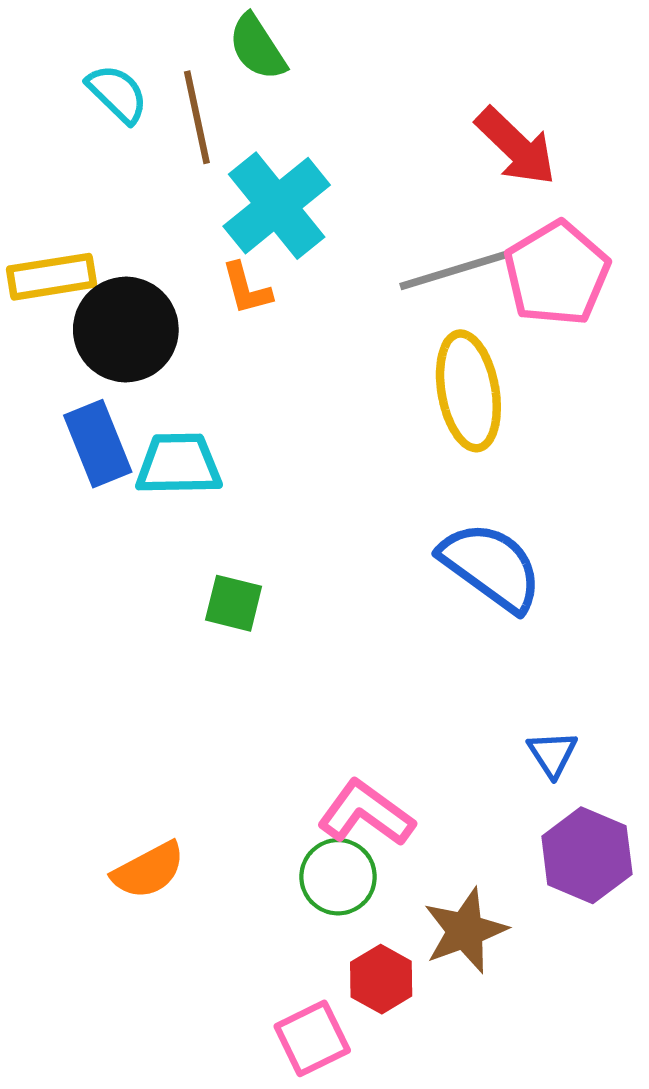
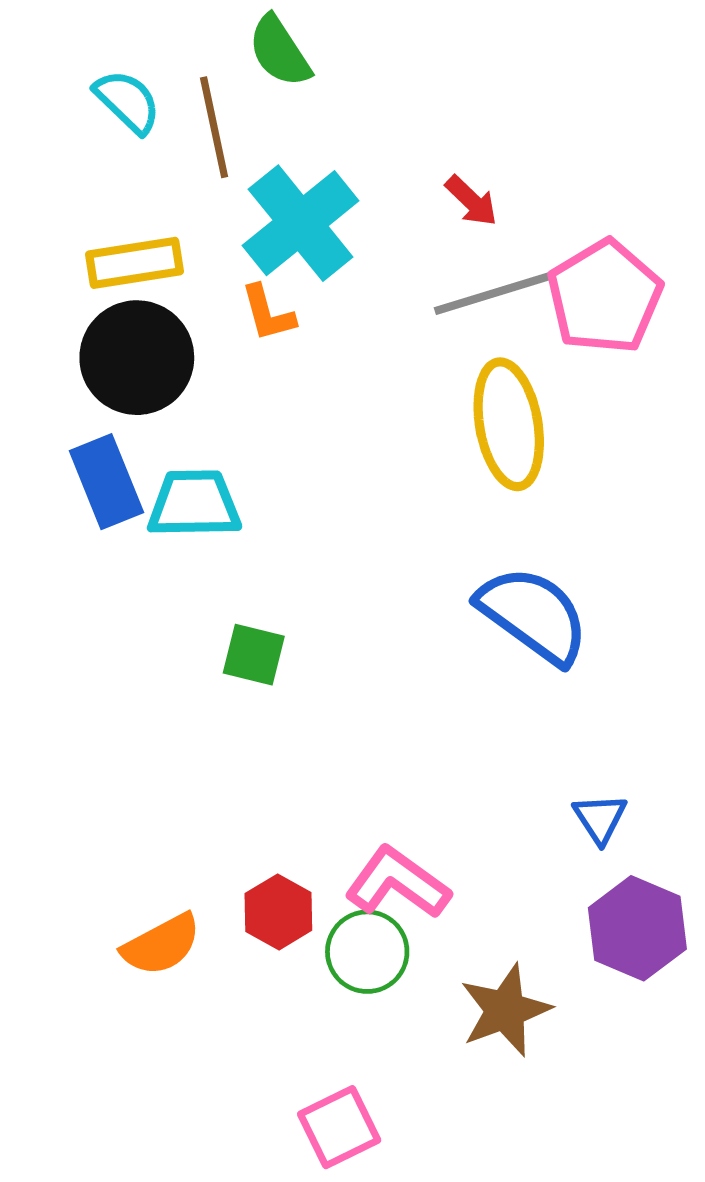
red arrow: (516, 146) -> (471, 201), moved, size x0.6
yellow rectangle: (52, 277) -> (134, 263), moved
red hexagon: (381, 979) -> (278, 912), moved

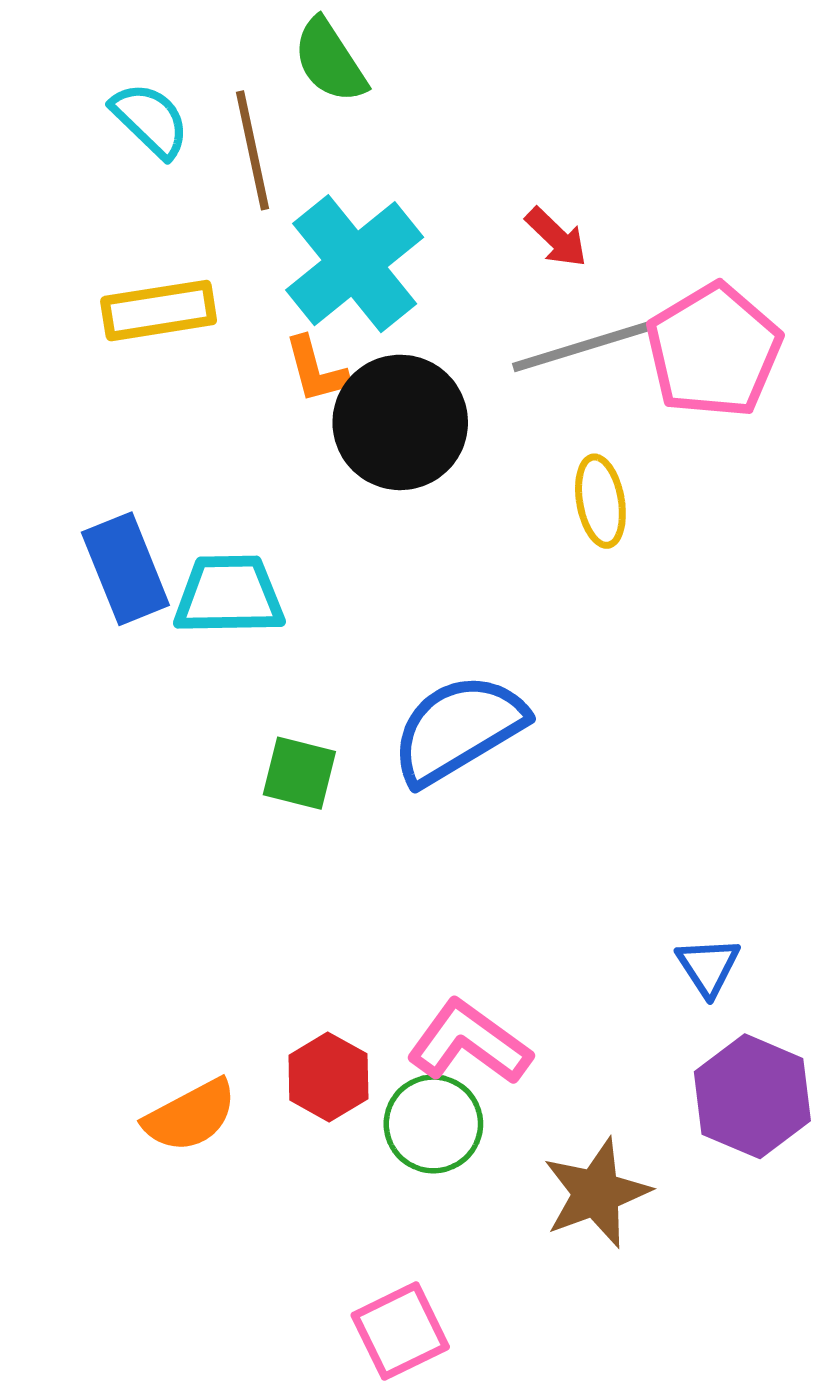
black circle: (137, 358) -> (400, 422), moved
yellow ellipse: (509, 424) -> (600, 501), size x0.6
blue semicircle: (533, 615) -> (458, 729), moved, turned -67

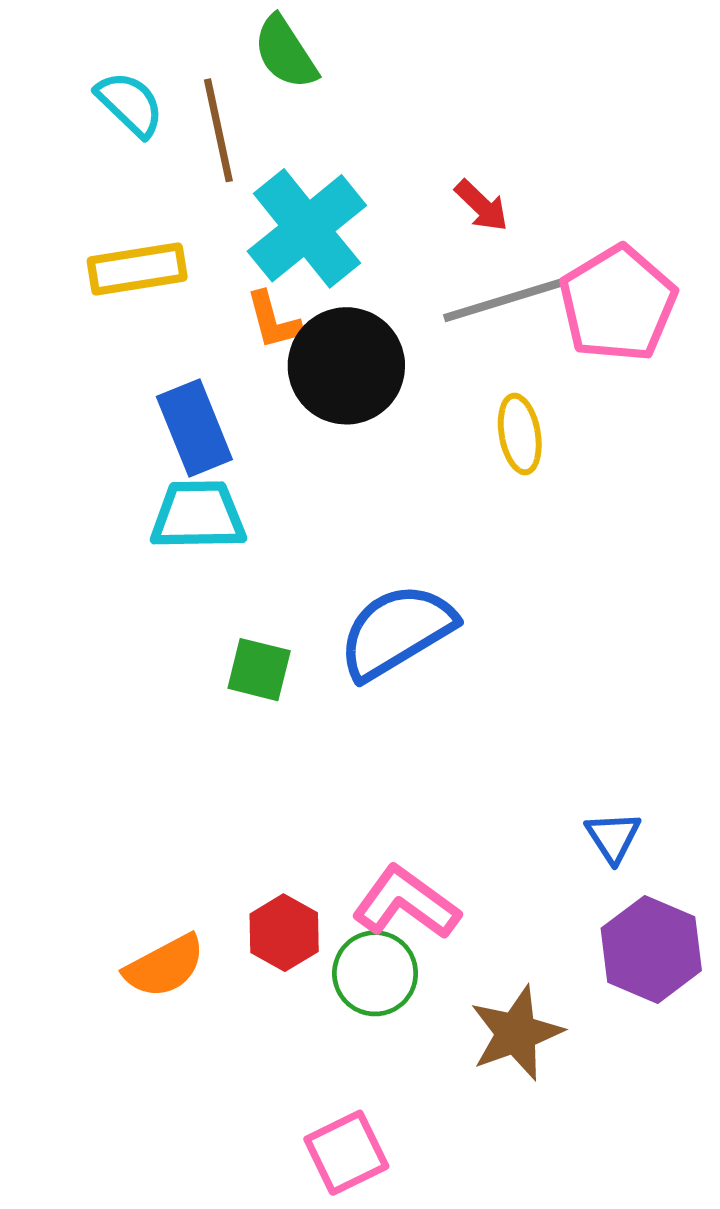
blue rectangle: (125, 569) -> (194, 428), moved

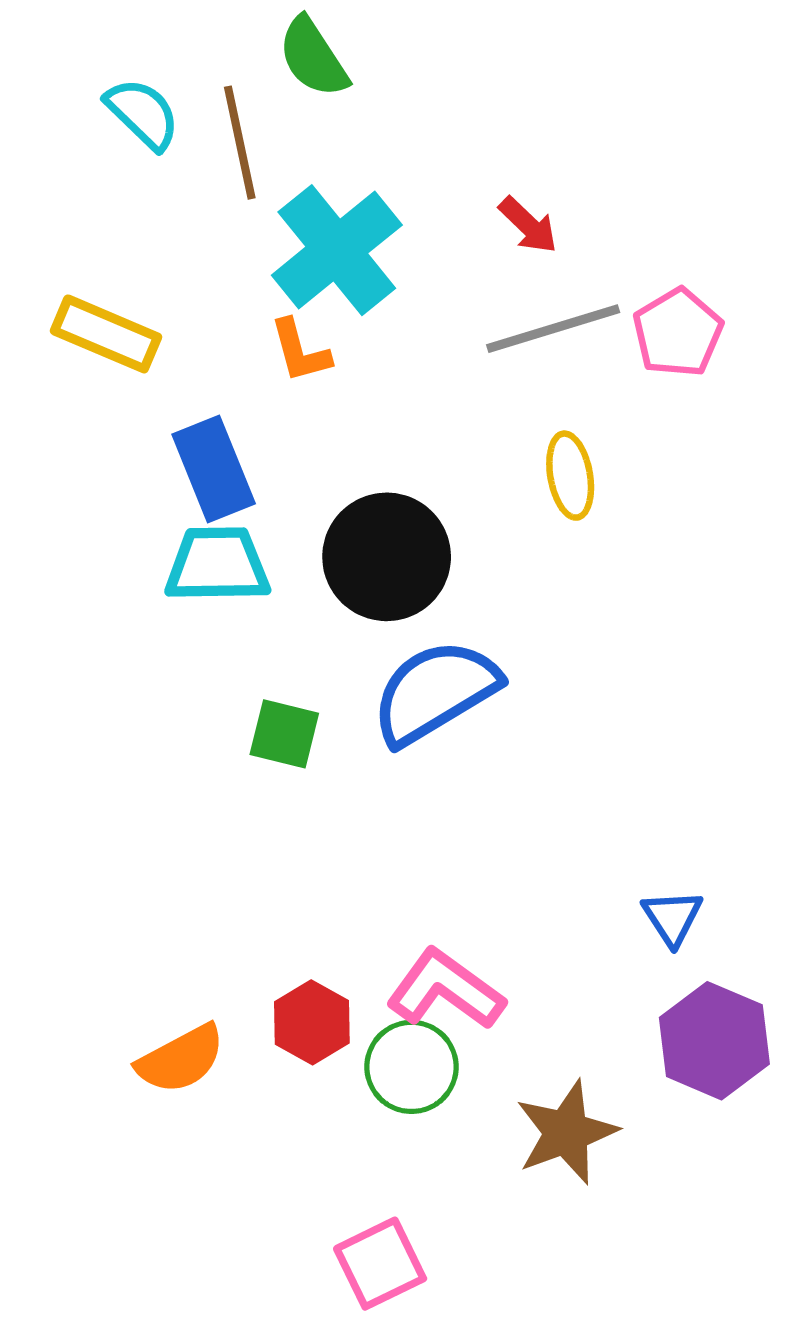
yellow rectangle: (137, 269) -> (106, 334), moved, turned 32
pink pentagon: (618, 304) -> (678, 333), size x0.7
black circle: (346, 366) -> (387, 557), moved

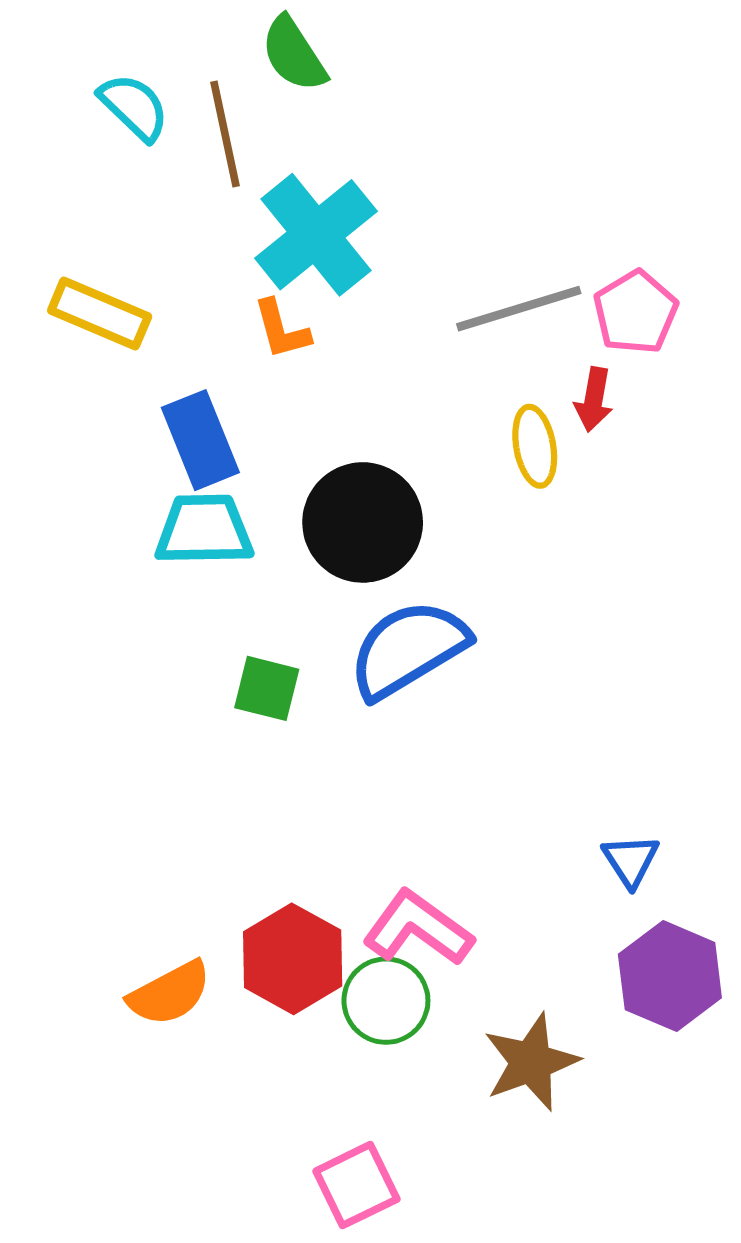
red arrow: (528, 225) -> (594, 400), moved, turned 56
red hexagon: (312, 1022) -> (293, 959), size x1.4

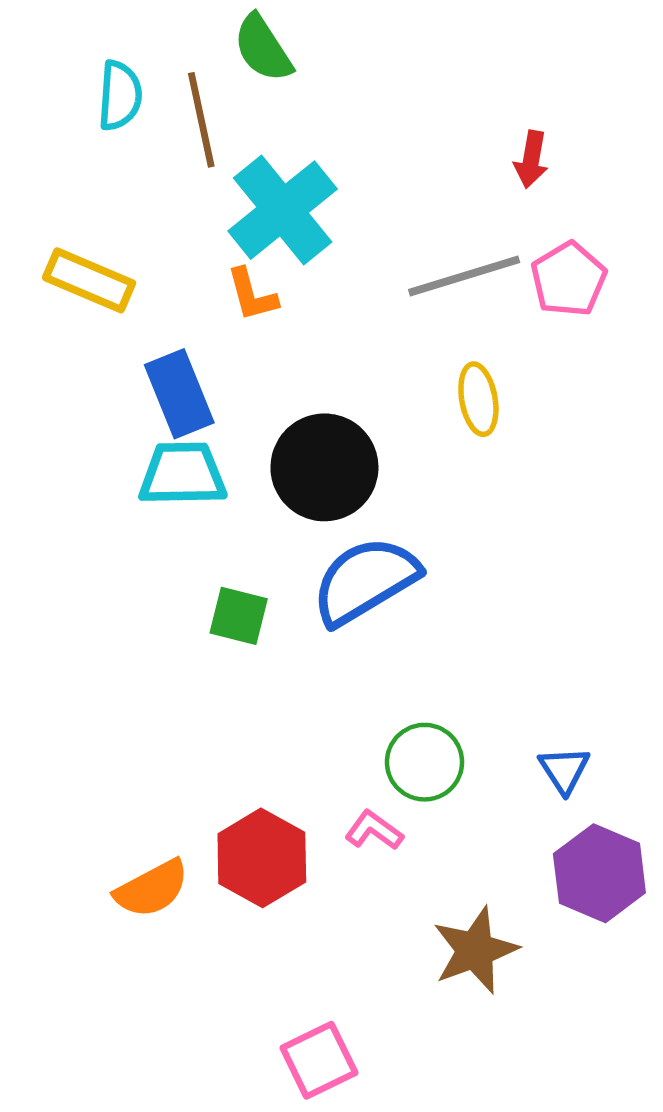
cyan semicircle: (134, 107) -> (120, 96), turned 50
red arrow: (594, 400) -> (531, 159), moved
pink L-shape: (418, 928) -> (374, 830), size x0.6
green circle: (386, 1001) -> (425, 762), moved

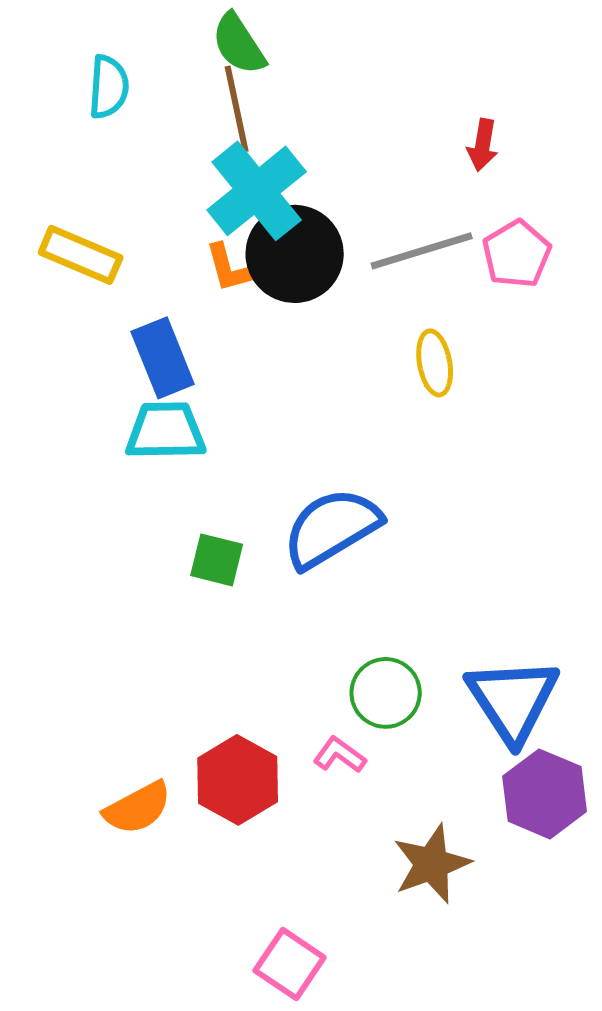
brown line: (201, 120) -> (237, 109), moved
black circle: (324, 467) -> (295, 254), moved
blue triangle: (564, 770) -> (513, 700), size x2.0
pink square: (319, 1060) -> (290, 964), turned -30

